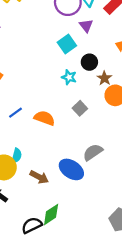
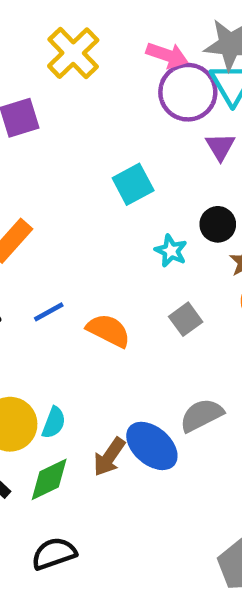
cyan square: (67, 44) -> (133, 184), moved
cyan semicircle: (17, 156) -> (54, 423), moved
brown arrow: (39, 177) -> (109, 457), moved, turned 90
green diamond: (51, 215) -> (49, 479), moved

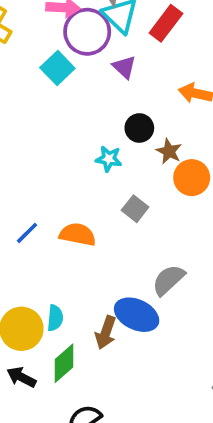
cyan square: (133, 184) -> (57, 68), moved

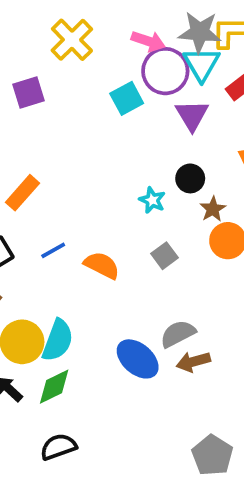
purple triangle: (124, 67) -> (192, 115), size x1.4
cyan semicircle: (55, 318) -> (58, 340), size x1.6
brown arrow: (106, 332) -> (193, 362), moved, turned 40

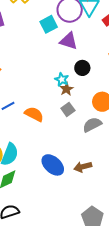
purple triangle: (192, 115) -> (69, 41), moved, turned -42
brown star: (213, 209) -> (67, 89), moved
gray semicircle: (178, 334) -> (92, 125), moved

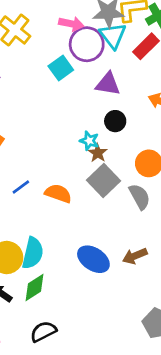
purple triangle: (69, 41) -> (108, 84), moved
gray square: (68, 109) -> (104, 180), size x1.6
gray semicircle: (92, 125) -> (140, 197), turned 96

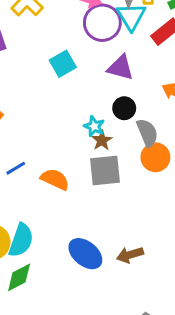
cyan square: (61, 68) -> (63, 64), moved
gray square: (104, 180) -> (105, 171), turned 32
gray semicircle: (140, 197) -> (147, 133), moved

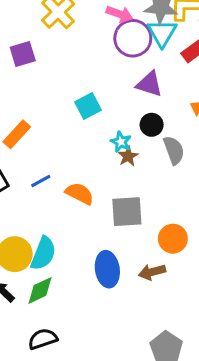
cyan square: (63, 64) -> (88, 106), moved
orange circle: (155, 157) -> (173, 239), moved
gray square: (105, 171) -> (127, 212), moved
blue ellipse: (85, 254) -> (107, 269), turned 40

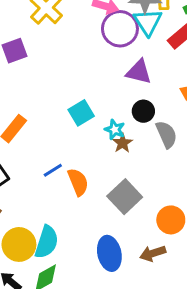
cyan square: (88, 106) -> (81, 113), moved
blue line: (41, 181) -> (53, 170), moved
orange semicircle: (80, 194) -> (78, 182), turned 44
gray square: (127, 212) -> (125, 197), turned -36

